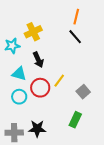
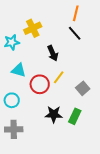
black arrow: (38, 60) -> (53, 53), moved
cyan circle: (19, 97) -> (12, 100), moved
black star: (37, 129) -> (54, 114), moved

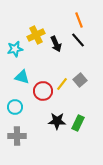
orange line: (76, 13) -> (79, 20), turned -35
black arrow: (53, 53) -> (56, 44), moved
gray square: (83, 88) -> (80, 80), moved

